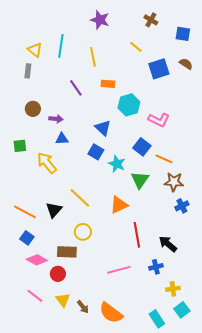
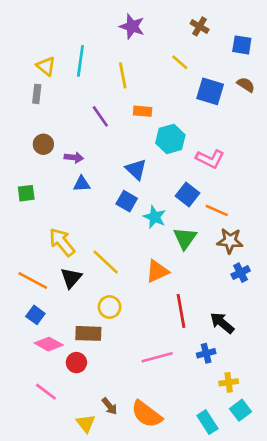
blue square: (159, 69) -> (210, 91), turned 35
yellow arrow: (47, 163) -> (62, 242), moved
yellow triangle: (63, 300) -> (86, 423), moved

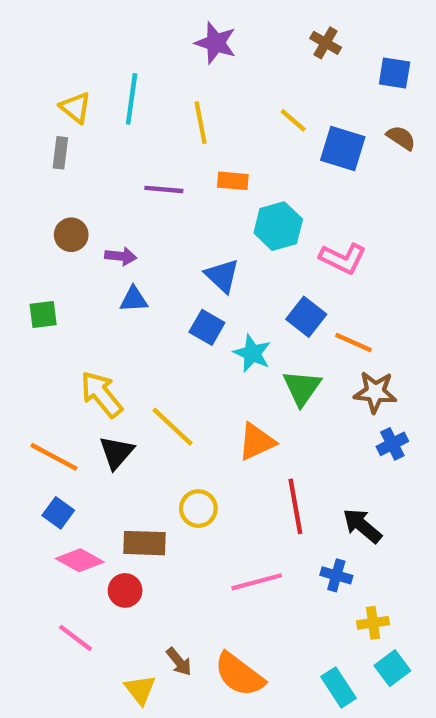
yellow line: (180, 62) -> (293, 120), moved
purple line: (100, 116) -> (164, 189), turned -50
yellow circle: (110, 307) -> (198, 509), moved
blue cross: (206, 353) -> (336, 575), turned 30

